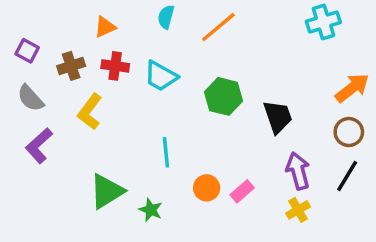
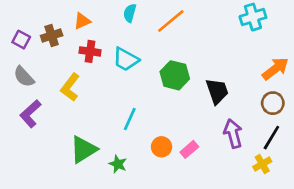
brown cross: (71, 66) -> (52, 36), moved
cyan line: (166, 152) -> (130, 119), turned 30
yellow cross: (298, 210) -> (262, 164), moved

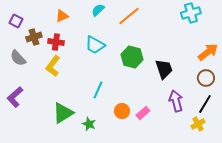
cyan semicircle: (130, 13) -> (98, 10), turned 32
brown cross: (52, 36) -> (34, 37), moved
purple square: (21, 40) -> (16, 21), moved
red cross: (90, 51) -> (56, 42), moved
purple L-shape: (30, 114) -> (15, 97), moved

